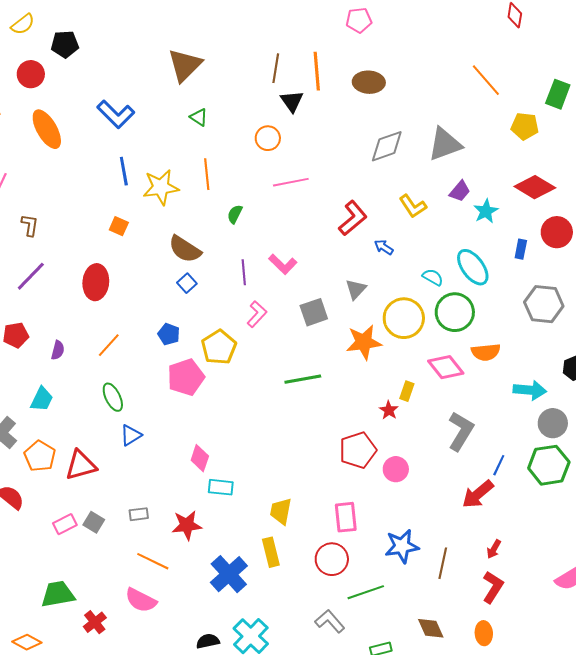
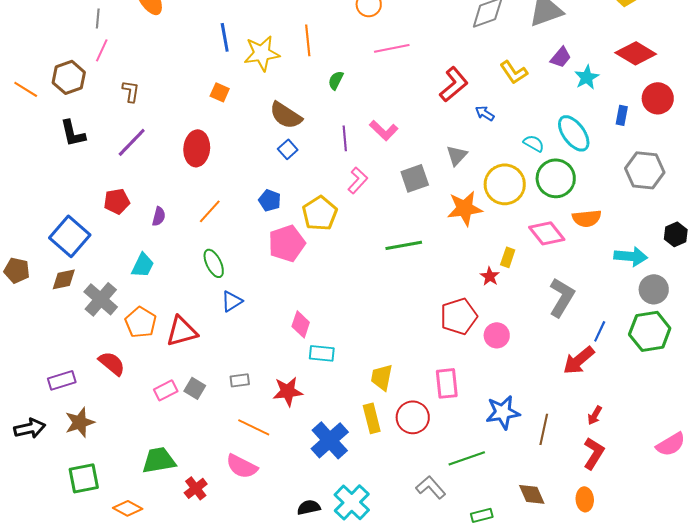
red circle: (332, 559) -> (413, 417), moved

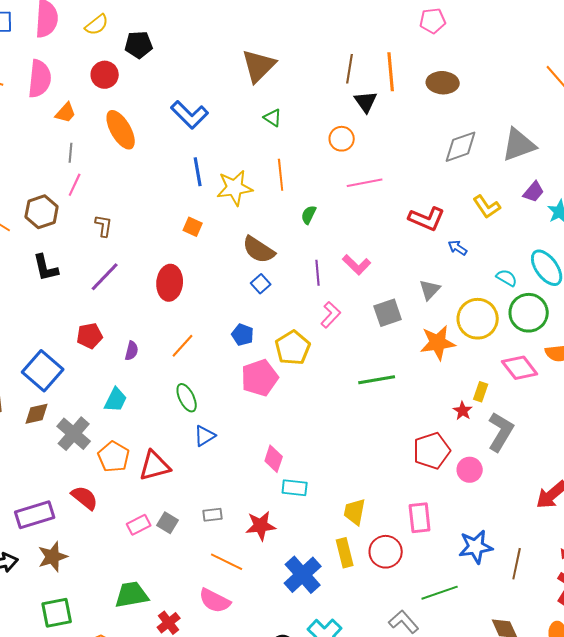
red L-shape: (454, 84) -> (427, 219), turned 63
gray L-shape: (562, 297) -> (501, 432), moved
purple rectangle: (62, 380) -> (35, 515), size x1.4

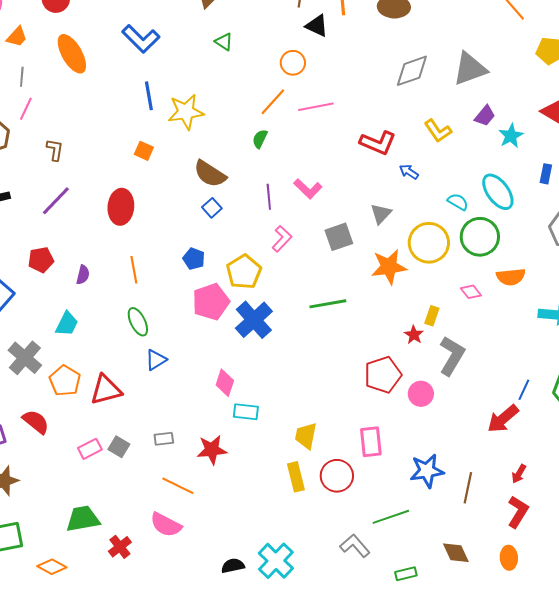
black triangle: (366, 102) -> (317, 26), turned -30
orange line: (281, 175) -> (273, 102), moved, turned 48
orange line: (183, 346) -> (134, 270), turned -52
pink diamond: (520, 368) -> (471, 292), size x0.6
blue cross: (303, 575) -> (254, 320), moved

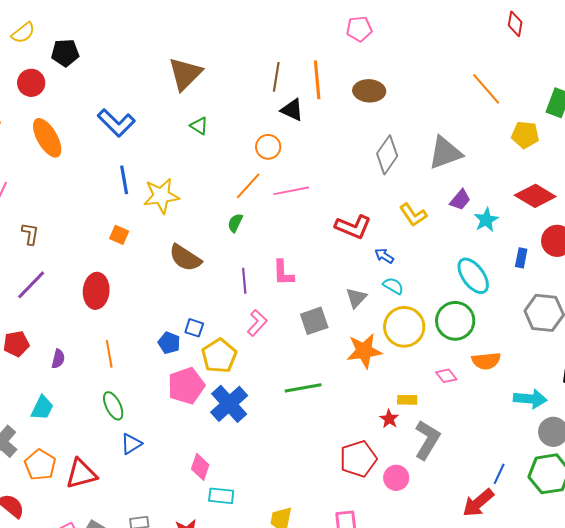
gray diamond: (412, 71) -> (387, 155), turned -36
pink L-shape: (308, 189) -> (283, 273), turned 44
cyan semicircle: (458, 202) -> (393, 286), moved
blue square: (212, 208) -> (194, 328), moved, turned -30
yellow rectangle: (432, 316) -> (407, 400), turned 72

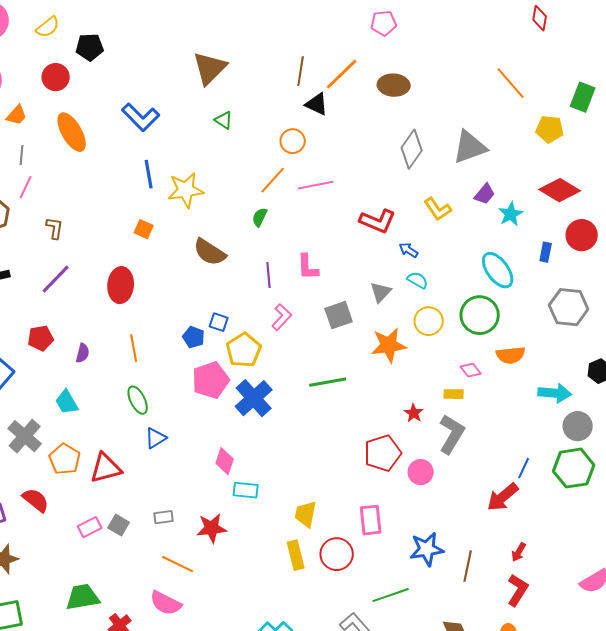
orange line: (317, 80) -> (342, 74), turned 51
yellow circle: (404, 327) -> (429, 321), size x0.7
yellow rectangle: (407, 400) -> (454, 394), moved
cyan trapezoid: (42, 408) -> (67, 402), turned 124

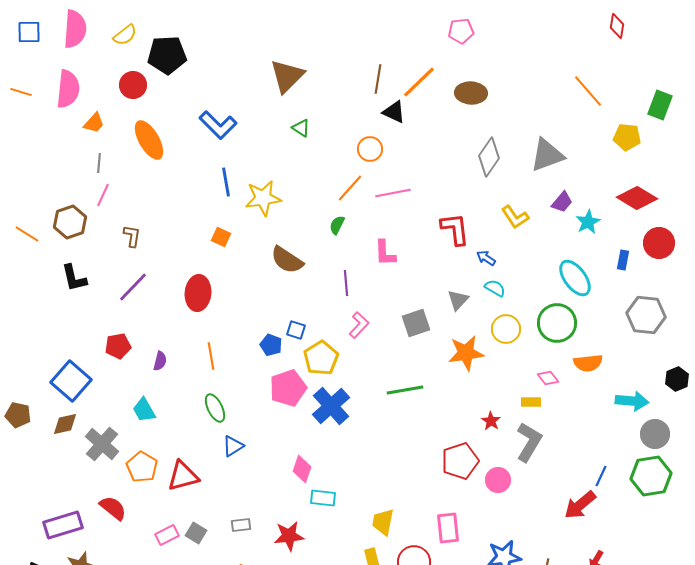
black pentagon: (90, 47) -> (167, 55), size x1.4
red L-shape: (378, 221) -> (455, 229), turned -120
pink L-shape: (308, 267) -> (385, 253), moved

